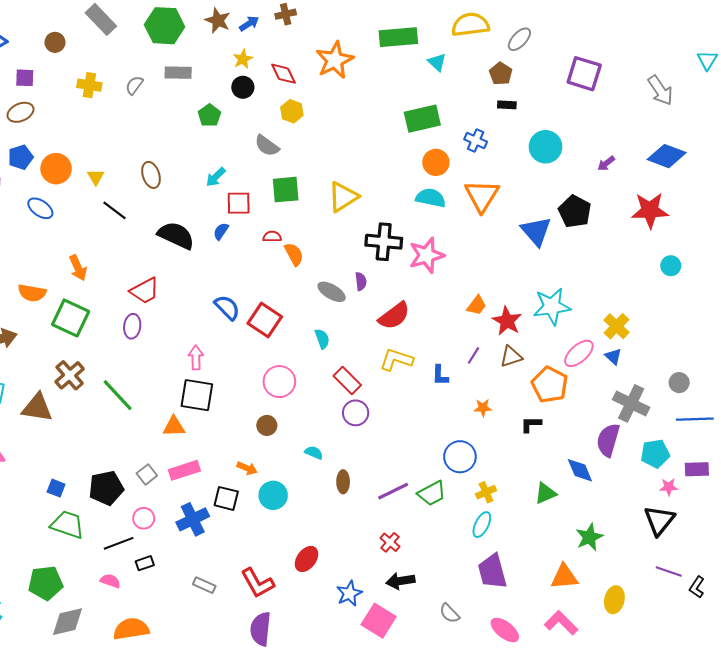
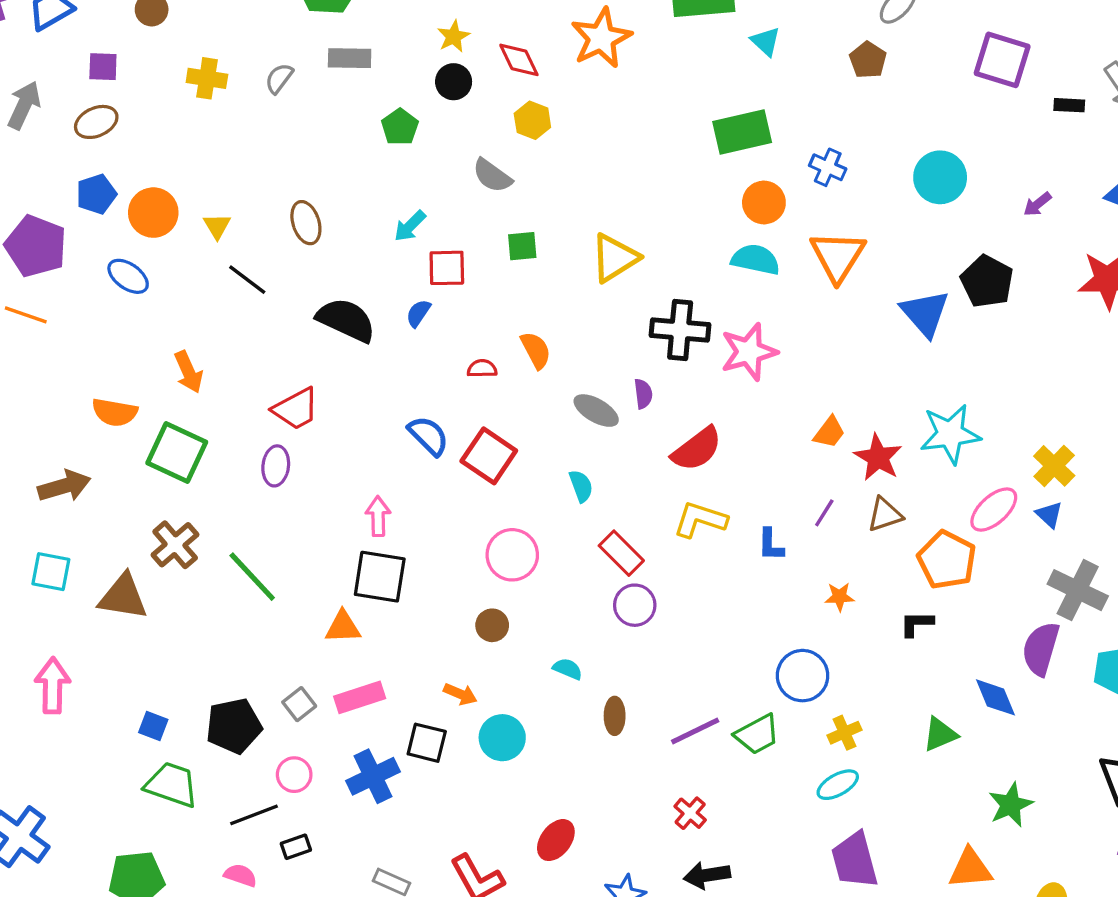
black rectangle: (507, 105) -> (1069, 105), moved
green square: (286, 190) -> (522, 246), size x0.7
red semicircle: (272, 236) -> (482, 369), moved
cyan ellipse: (482, 525) -> (838, 785), turned 35

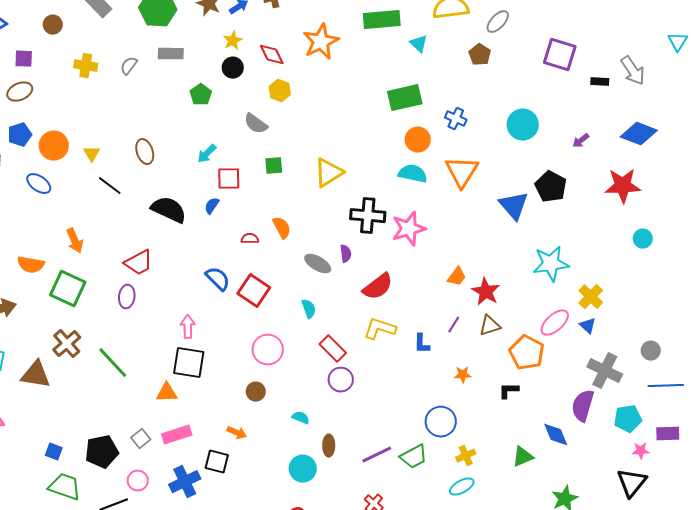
cyan star: (950, 434) -> (551, 264), moved
cyan circle: (502, 738) -> (303, 469), moved

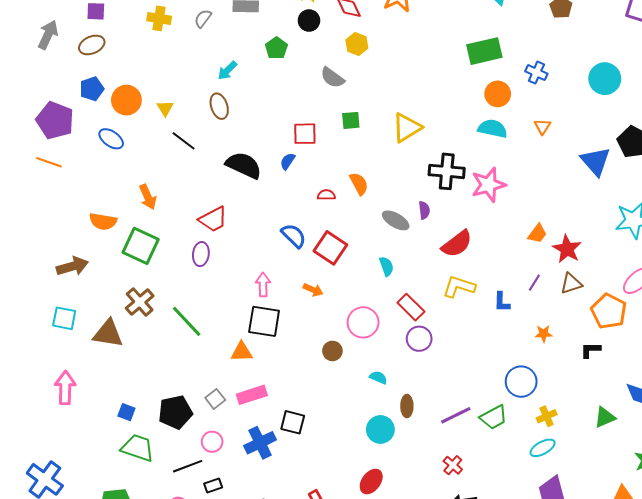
cyan arrow: (207, 154) -> (227, 70), moved
orange triangle: (462, 172) -> (543, 127), size x0.5
pink circle: (268, 350) -> (363, 322), moved
orange arrow: (237, 433) -> (313, 290), moved

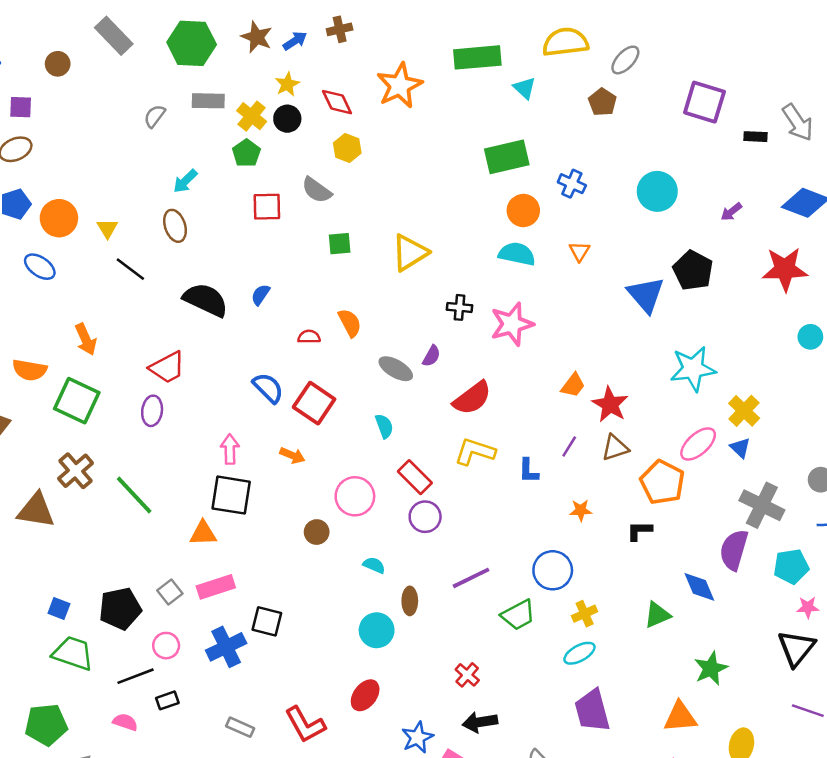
yellow cross: (159, 18) -> (252, 116), moved, turned 30
red square: (305, 134) -> (267, 207), moved
black cross: (447, 171) -> (460, 307), size x0.6
purple semicircle: (424, 210) -> (431, 356), turned 36
purple line: (456, 415) -> (471, 578), moved

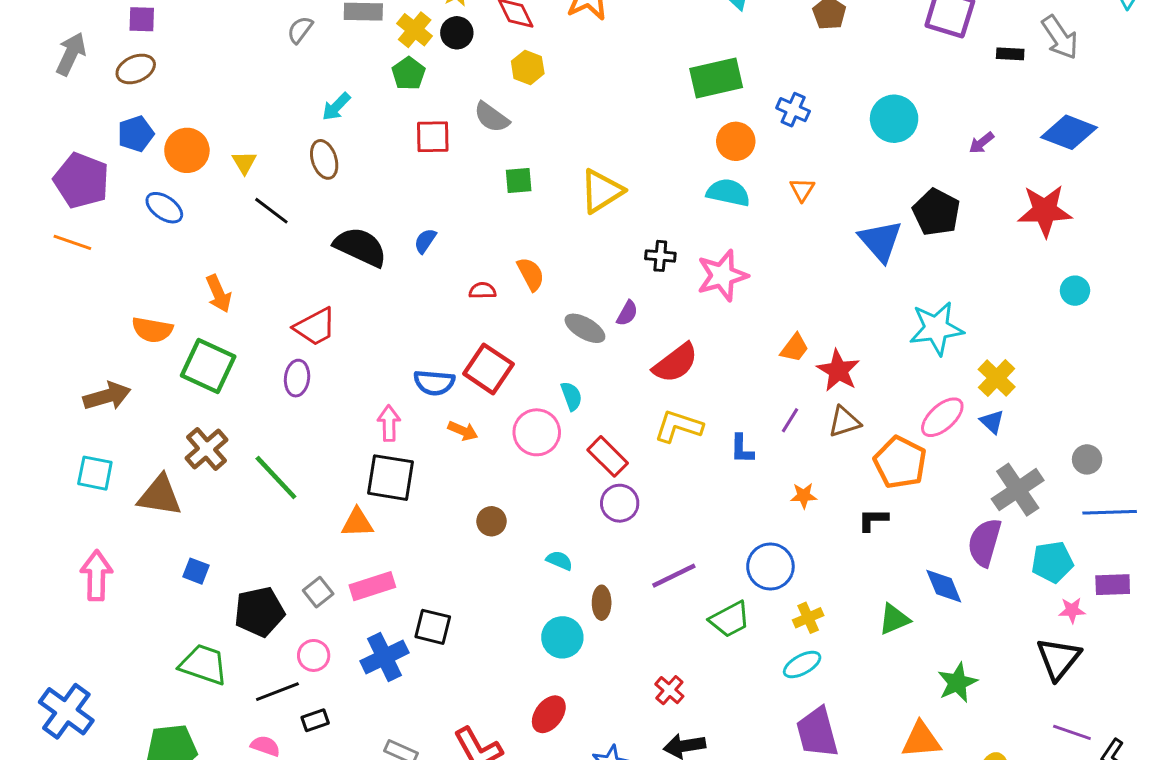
blue semicircle: (268, 388) -> (434, 383), moved, turned 140
pink circle: (355, 496) -> (537, 432), moved
gray cross: (762, 505) -> (1018, 490), turned 30
blue square: (59, 609) -> (196, 571), moved

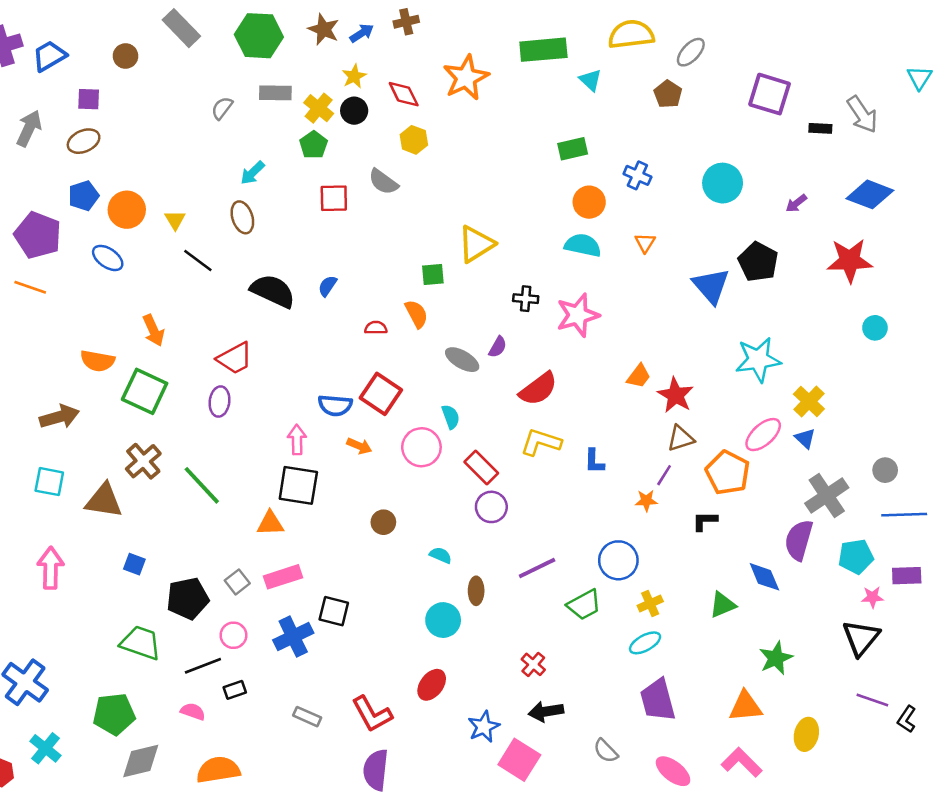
green rectangle: (716, 78) -> (573, 149), size x0.7
green square: (519, 181) -> (433, 274), moved
purple line: (790, 420) -> (664, 475), moved

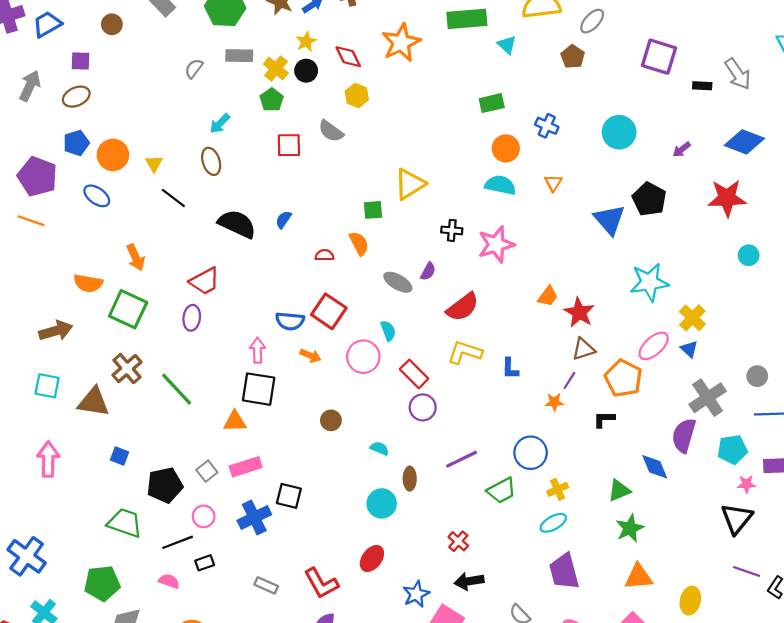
green star: (776, 658) -> (630, 528), moved

